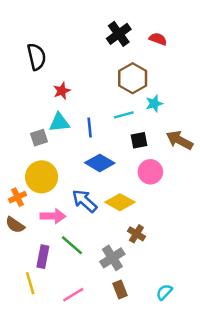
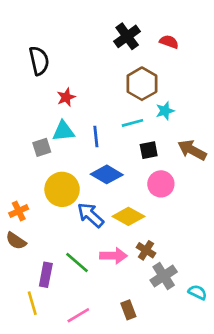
yellow circle: (42, 177) -> (62, 189), moved
pink arrow: (53, 216) -> (114, 256), moved
gray cross: (112, 258) -> (164, 276), moved
cyan semicircle: (164, 292) -> (197, 292), moved, turned 72

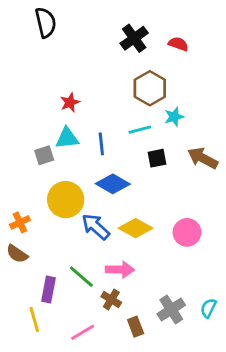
black semicircle: (39, 61) -> (46, 23), moved
pink circle: (161, 184) -> (187, 232), moved
brown cross: (146, 250) -> (111, 299), moved
gray cross: (164, 276) -> (171, 309), moved
cyan semicircle: (197, 292) -> (208, 308), turned -90

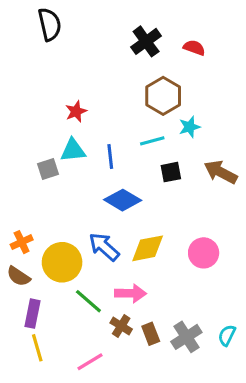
yellow circle: (66, 200) -> (62, 262), moved
yellow diamond: (136, 228) -> (148, 248), turned -40
purple rectangle: (48, 290) -> (32, 314), moved
brown rectangle: (136, 327) -> (151, 334), moved

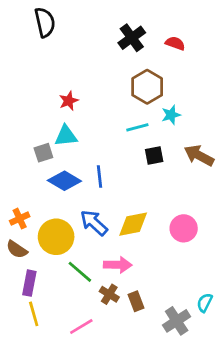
blue line: (110, 157) -> (100, 177), moved
blue diamond: (123, 200) -> (64, 181), moved
gray cross: (186, 337) -> (177, 321), moved

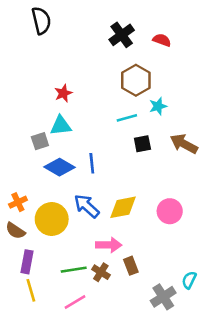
green line: (80, 272) -> (74, 270), moved, turned -50
brown rectangle: (136, 301) -> (131, 266), moved

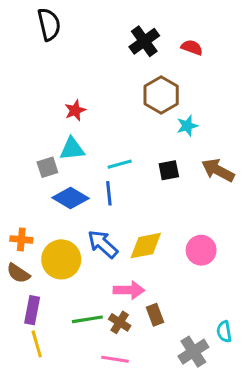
cyan line: (127, 118) -> (120, 164), moved
orange cross: (18, 202) -> (21, 239), turned 30
cyan semicircle: (189, 280) -> (224, 332), turned -36
pink line: (75, 302) -> (115, 359), moved, turned 40

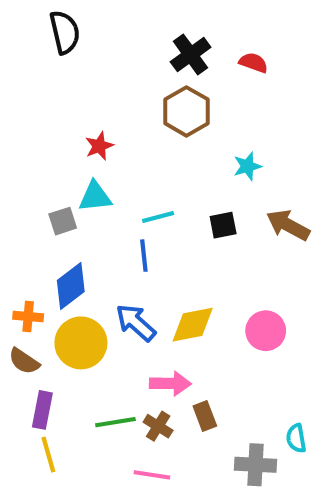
brown hexagon: (161, 95) -> (186, 111), moved
blue diamond: (70, 198) -> (71, 286), moved, turned -68
gray cross: (193, 352) -> (256, 465), turned 36

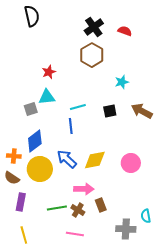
yellow line: (48, 455) -> (24, 235), moved

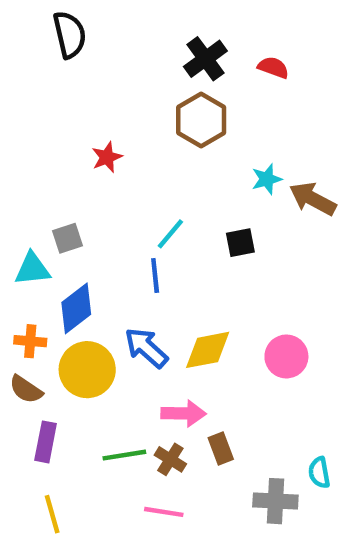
cyan triangle: (47, 97) -> (32, 269), moved
cyan line: (78, 107) -> (170, 234), turned -35
brown arrow: (142, 111) -> (313, 199), moved

